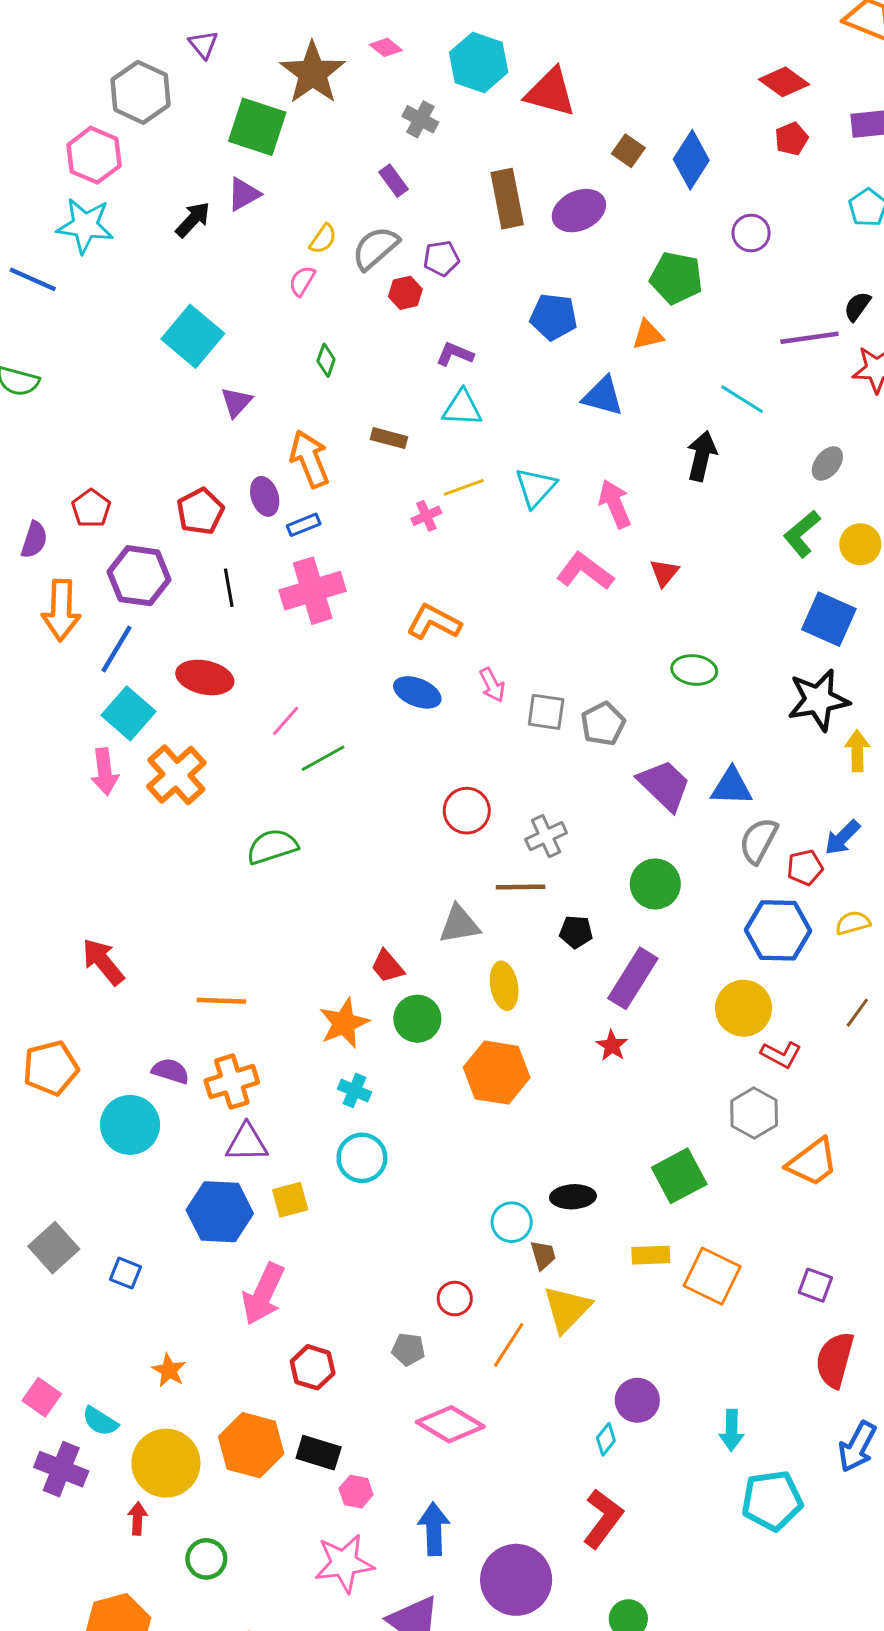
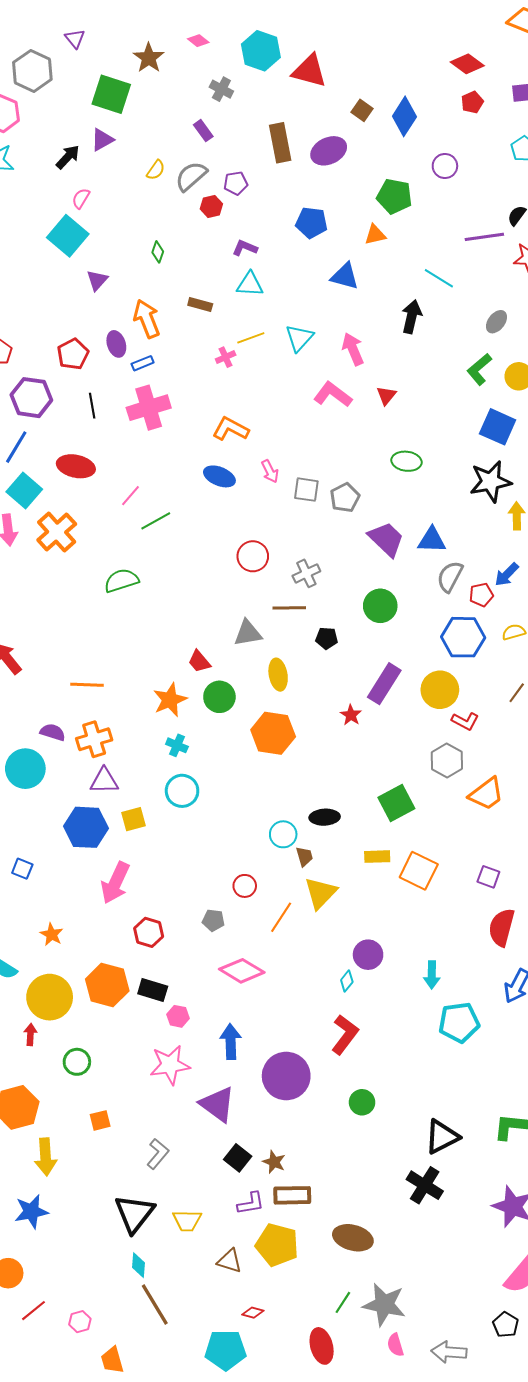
brown star: (313, 73) -> (149, 58), size x0.7
pink semicircle: (302, 281) -> (81, 198), moved
purple rectangle: (633, 978) -> (384, 684), moved

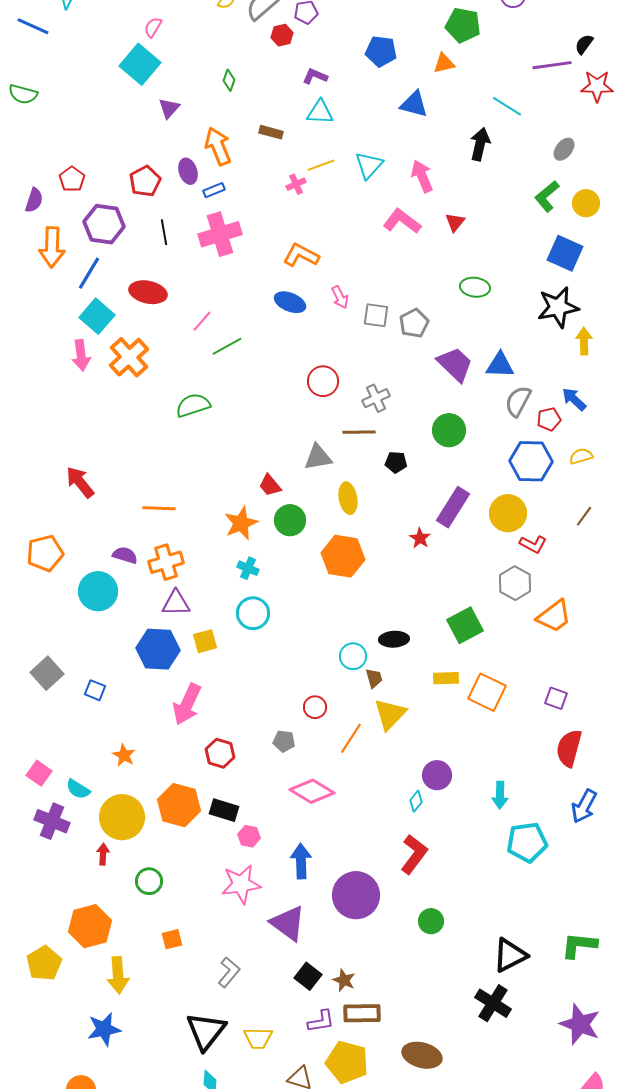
blue arrow: (507, 574) -> (574, 399), turned 88

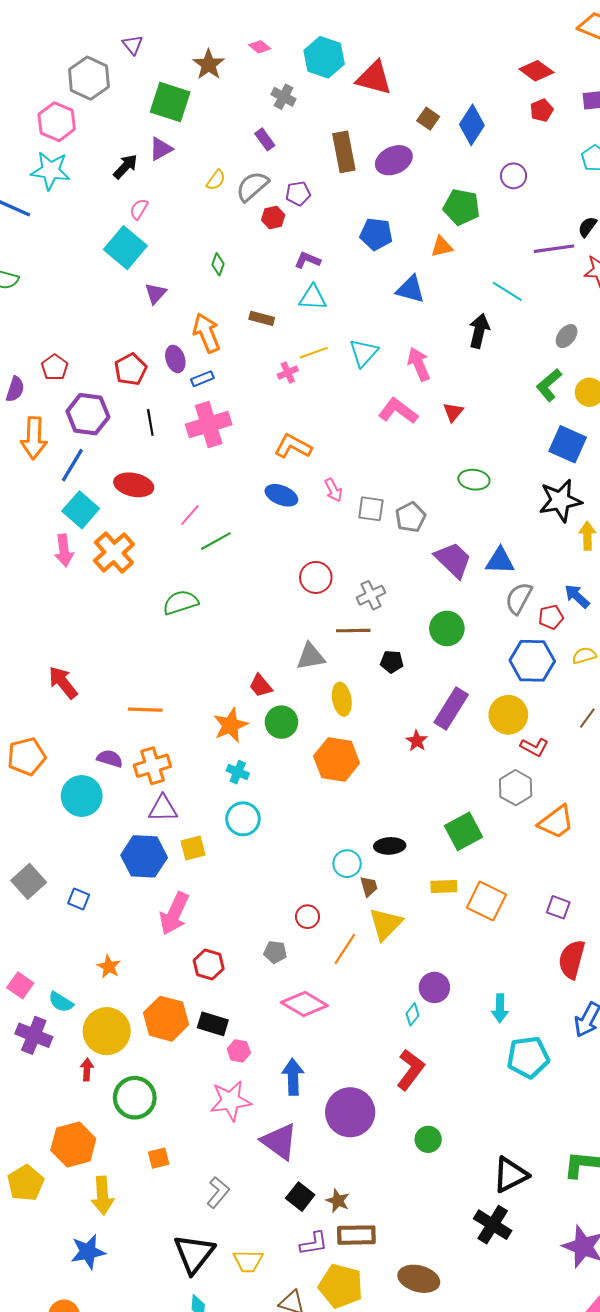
green circle: (149, 881) -> (135, 1098), size x1.5

